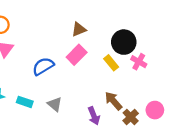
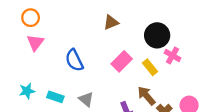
pink rectangle: (77, 55) -> (122, 61), moved
yellow rectangle: (111, 63) -> (150, 67), moved
blue semicircle: (43, 66) -> (74, 60), turned -85

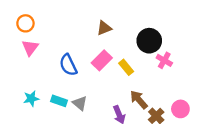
pink rectangle: (122, 61) -> (102, 60), moved
yellow rectangle: (150, 67) -> (126, 67), moved
cyan star: (27, 91) -> (31, 99), moved
cyan rectangle: (55, 97) -> (59, 101), moved

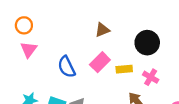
pink cross: (164, 60) -> (151, 77), moved
yellow rectangle: (126, 67) -> (124, 69), turned -56

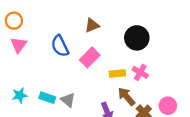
blue semicircle: (67, 67) -> (60, 46), moved
yellow rectangle: (124, 69) -> (117, 74), moved

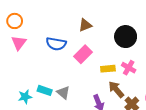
blue semicircle: (60, 46) -> (56, 44), turned -54
cyan star: (20, 95) -> (25, 97), moved

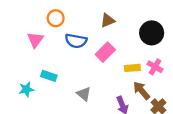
orange circle: (15, 21) -> (56, 18), moved
cyan rectangle: (45, 90) -> (49, 76), moved
cyan star: (25, 97) -> (26, 89), moved

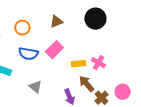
orange circle: (56, 18) -> (22, 28), moved
black circle: (152, 33) -> (95, 19), moved
blue semicircle: (76, 41) -> (28, 54), moved

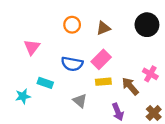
orange circle: (22, 28) -> (72, 25), moved
yellow rectangle: (78, 64) -> (103, 82), moved
brown arrow: (86, 84) -> (130, 86), moved

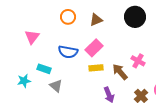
gray triangle: (80, 101) -> (56, 86), moved

